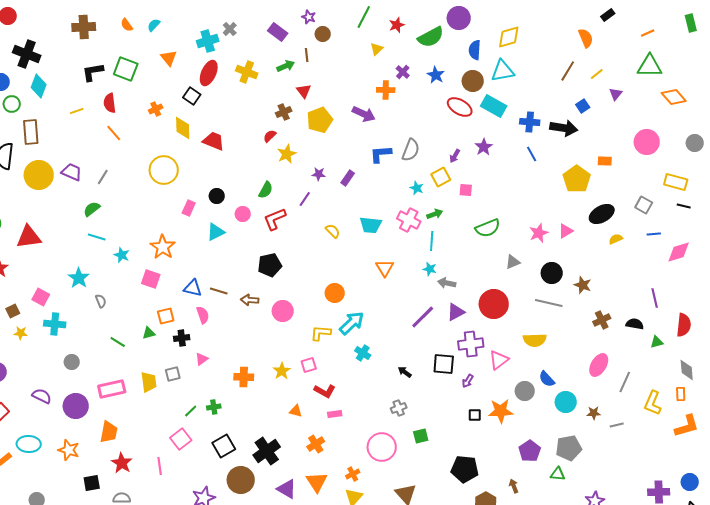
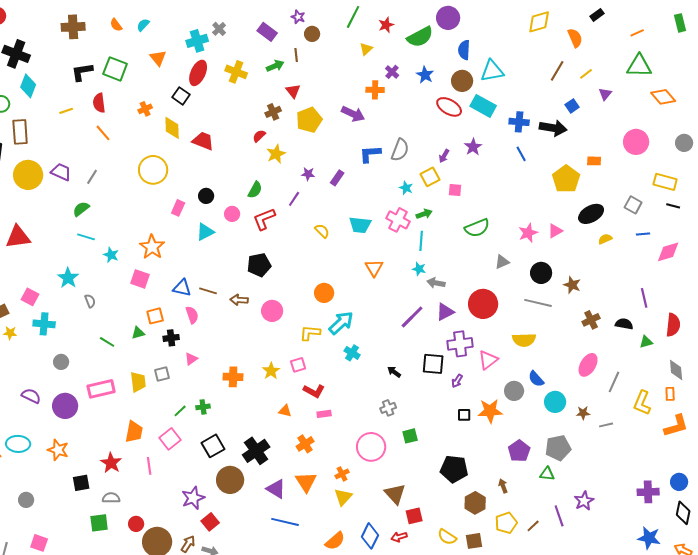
yellow diamond: (509, 37) -> (539, 22), moved
orange trapezoid: (109, 432) -> (134, 432), moved

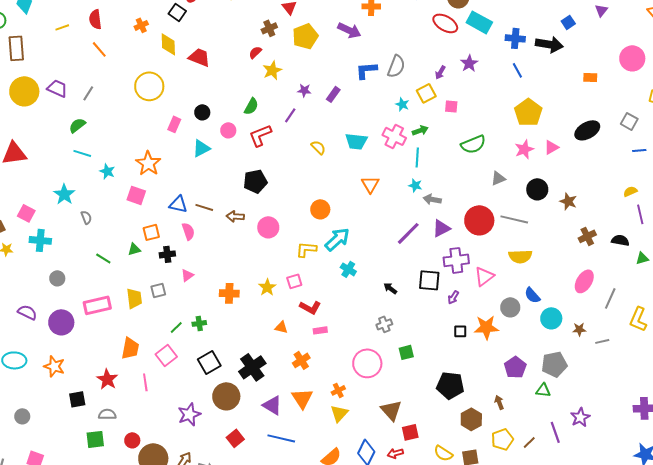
yellow pentagon: (566, 179) -> (528, 112), moved
yellow semicircle: (605, 239) -> (630, 191), moved
gray line: (538, 303) -> (514, 219), moved
red square: (210, 522) -> (235, 438), moved

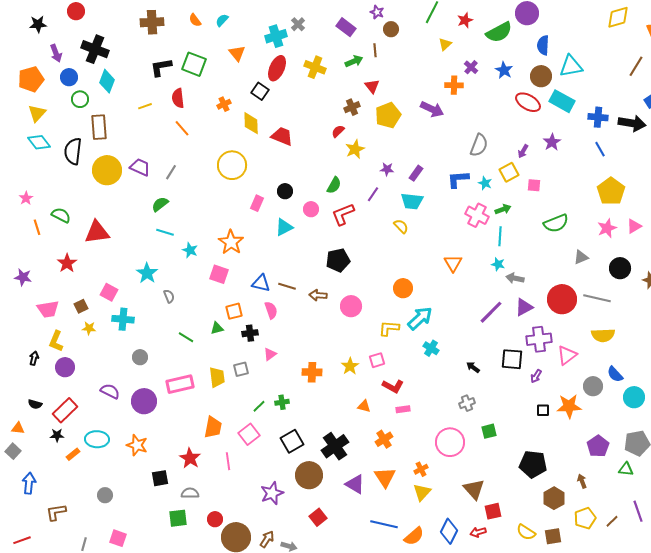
blue L-shape: (366, 70) -> (458, 179), moved
cyan trapezoid: (356, 141) -> (412, 201), moved
blue line: (281, 438) -> (384, 524), moved

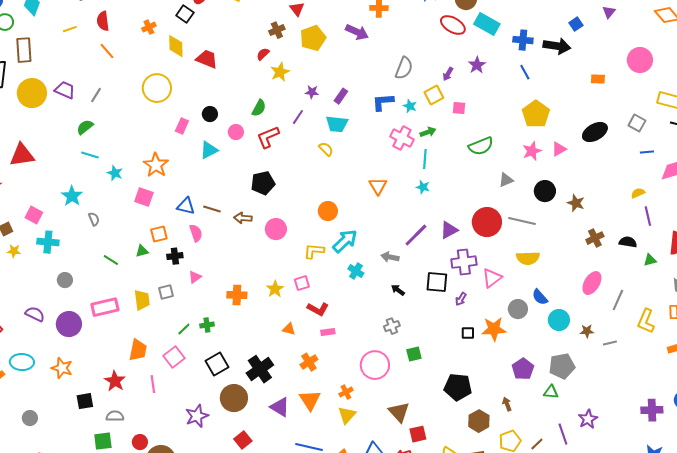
gray arrow: (515, 278) -> (390, 257), moved

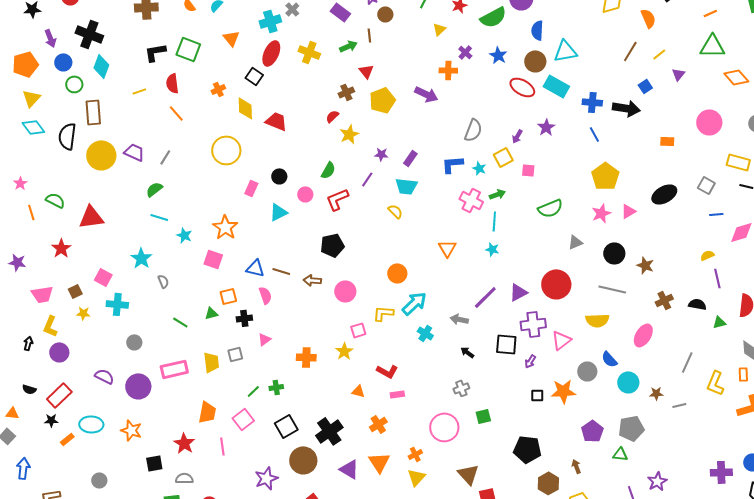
gray line: (522, 221) -> (612, 289), moved
pink square: (302, 283) -> (358, 330), moved
pink ellipse: (592, 283) -> (643, 335), moved

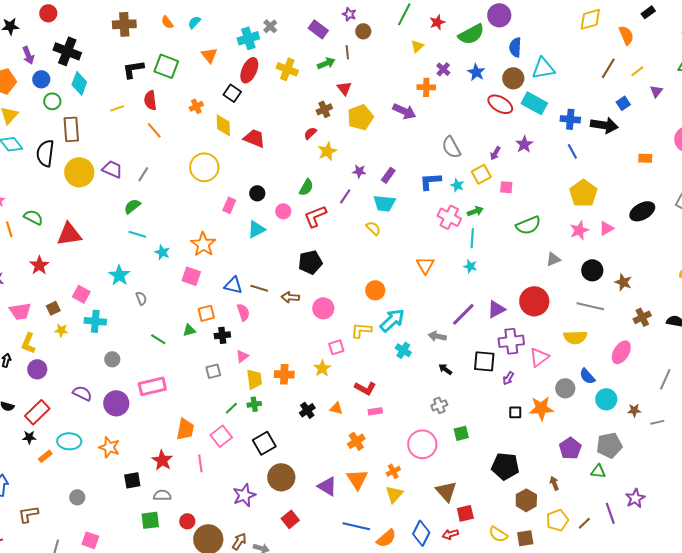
gray semicircle: (473, 130) -> (451, 147), turned 130
yellow trapezoid: (211, 362) -> (254, 379), moved
black cross: (329, 431) -> (307, 410), moved, size x0.6

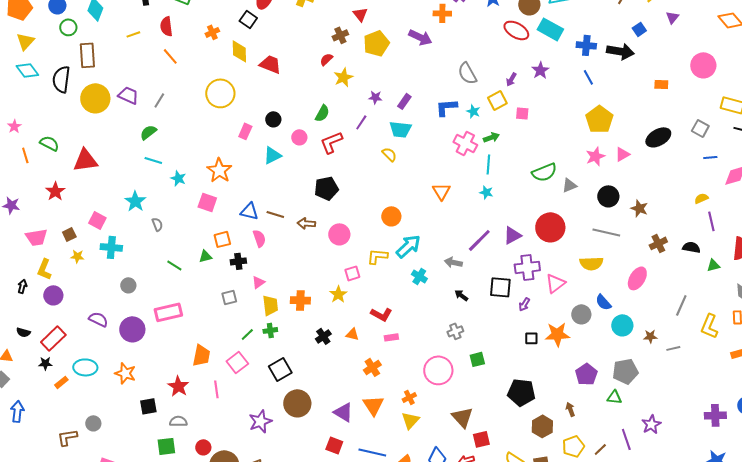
green semicircle: (528, 225) -> (544, 172), moved
brown L-shape: (28, 514) -> (67, 437), moved
red square: (290, 519) -> (334, 445), moved, turned -30

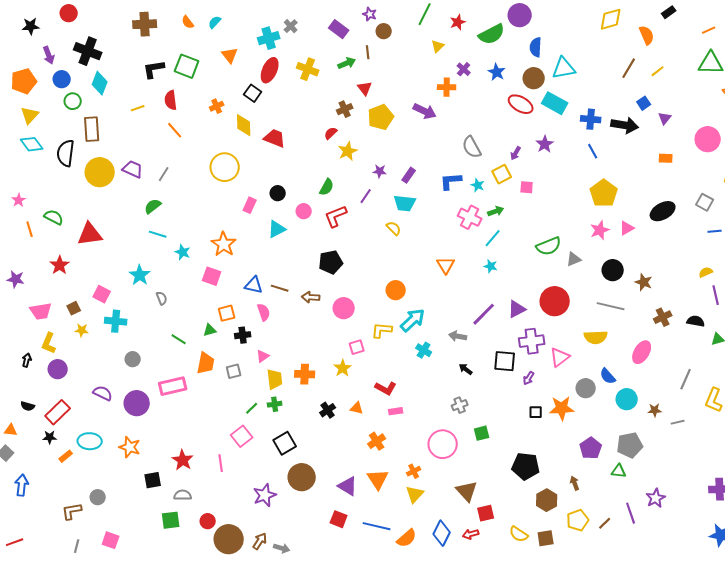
purple triangle: (672, 17) -> (665, 118), moved
cyan line: (488, 164) -> (493, 238), turned 36
orange trapezoid: (201, 355) -> (206, 363), moved

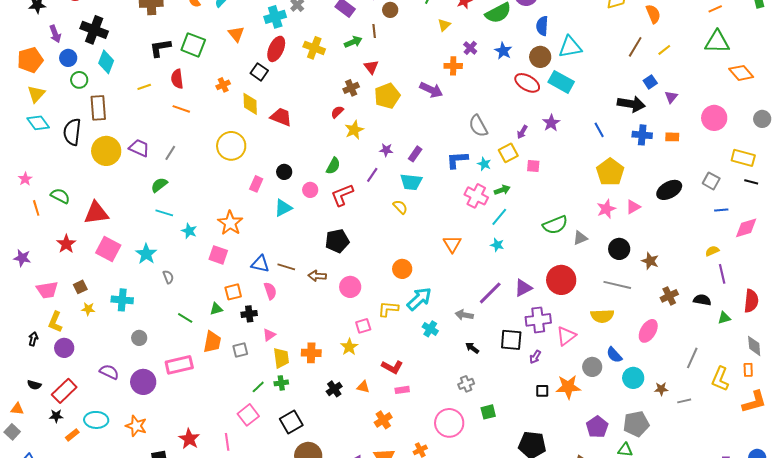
blue cross: (591, 119) -> (642, 135), moved
orange line: (175, 130) -> (181, 109), turned -30
pink square: (102, 294) -> (108, 249), moved, size x1.4

